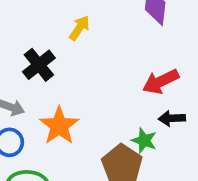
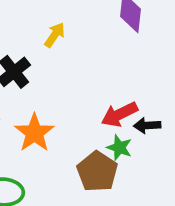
red arrow: (161, 81) -> (119, 114), moved

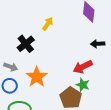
black arrow: (147, 125) -> (98, 44), moved

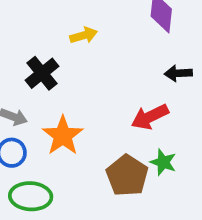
yellow arrow: (48, 24) -> (84, 35), turned 40
green star: (83, 85) -> (163, 162), moved

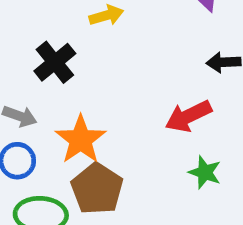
brown pentagon: (127, 175) -> (97, 189), moved

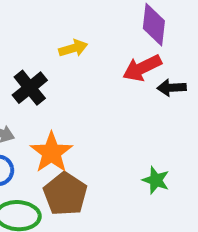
red arrow: (188, 116) -> (142, 68), moved

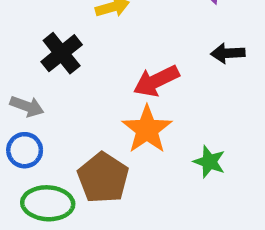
red arrow: (142, 68) -> (156, 81), moved
orange star: (51, 153) -> (147, 129), moved

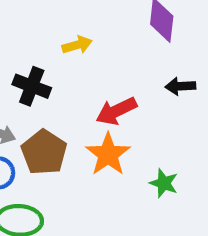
black cross: (62, 53) -> (32, 86), turned -30
brown pentagon: (103, 178) -> (44, 152), moved

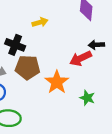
red arrow: (116, 111) -> (81, 58), moved
brown pentagon: (44, 152) -> (28, 67), moved, turned -30

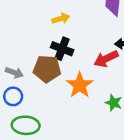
black cross: (15, 45) -> (62, 49), moved

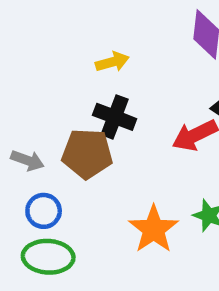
orange star: (80, 85) -> (154, 229), moved
blue circle: (13, 96) -> (44, 211), moved

